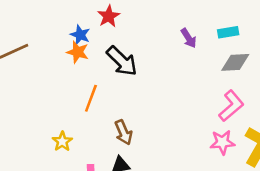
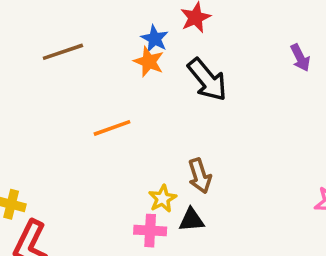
orange line: (91, 98) -> (112, 128), moved, turned 44
yellow star: (62, 142) -> (162, 199), moved

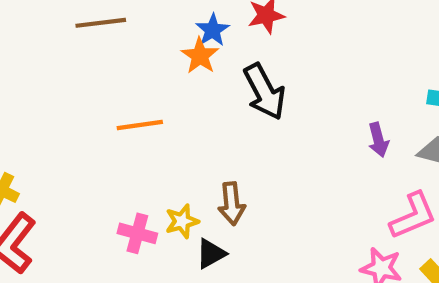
purple arrow: (300, 58) -> (378, 140), moved
black triangle: (191, 220) -> (211, 254), turned -36
pink cross: (150, 231) -> (137, 233), moved

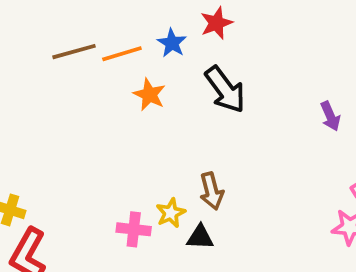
orange star: (200, 56) -> (149, 95), moved
orange line: (140, 125) -> (122, 54), moved
black triangle: (211, 254) -> (200, 237), turned 40

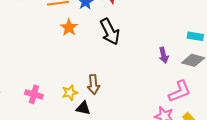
pink cross: (134, 229) -> (34, 94), moved

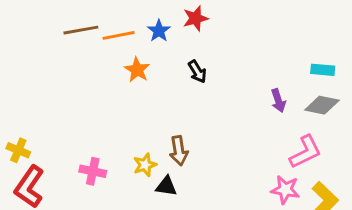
black arrow: (110, 32) -> (197, 72), size x0.6

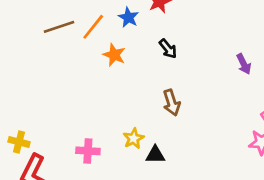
orange line: (119, 35) -> (93, 27), turned -32
brown arrow: (179, 151) -> (172, 103), moved

